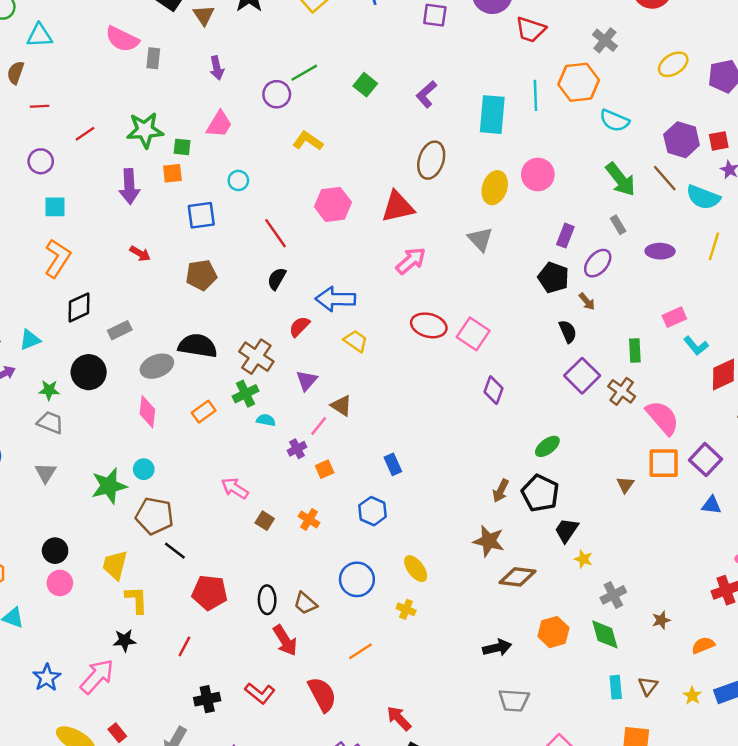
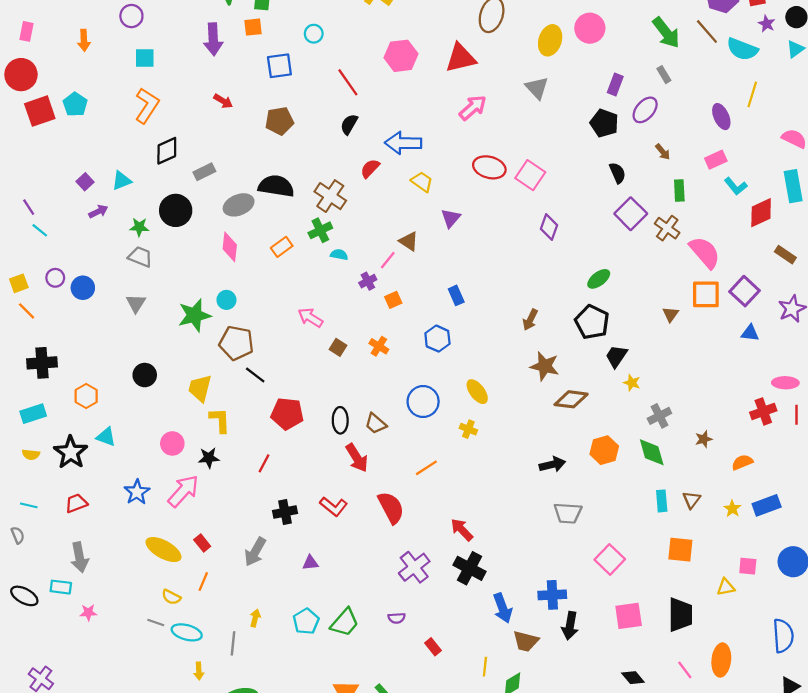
purple ellipse: (660, 251) -> (721, 117), moved, turned 65
brown arrow: (587, 301) -> (663, 152), moved
purple triangle: (307, 381) -> (451, 218), moved
brown arrow: (501, 491) -> (530, 320), moved
pink circle: (60, 583) -> (172, 443), moved

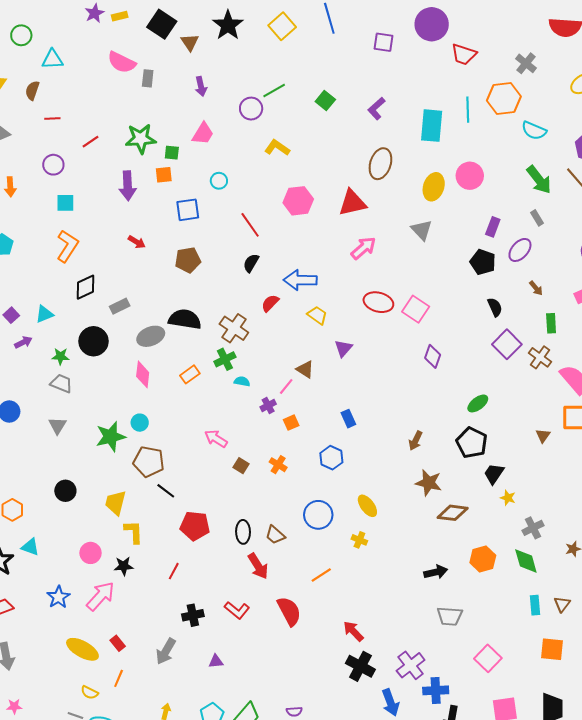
purple cross: (414, 567) -> (411, 665), moved

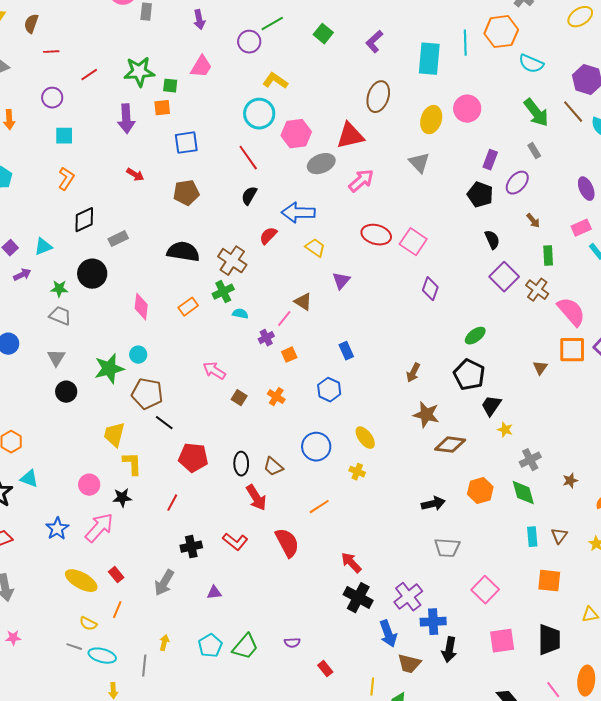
cyan circle: (219, 181) -> (259, 114), moved, size x1.8
orange L-shape: (67, 246) -> (66, 179), size x0.7
gray ellipse: (151, 336) -> (321, 164), moved
black circle: (65, 491) -> (66, 392), moved

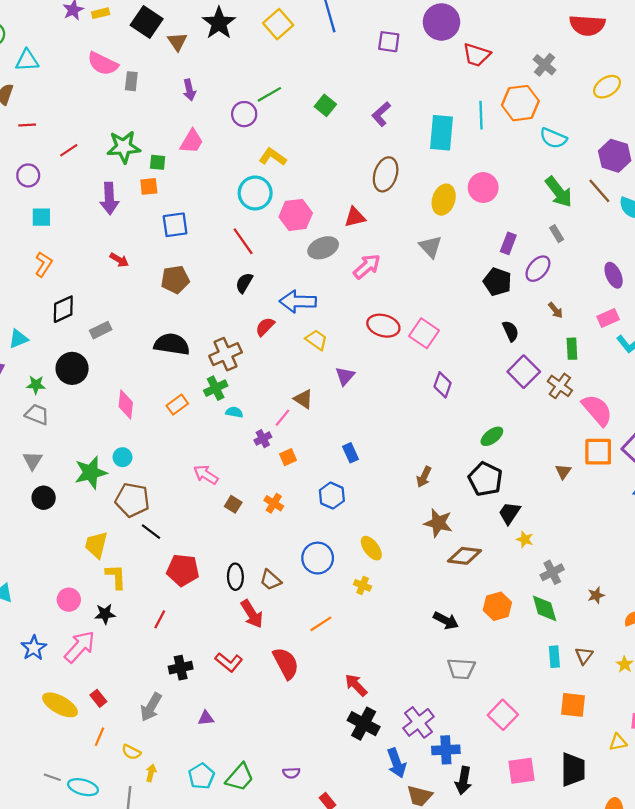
red triangle: (350, 136) -> (355, 217), size x0.7
brown cross: (232, 261) -> (226, 354), turned 32
black arrow: (433, 504) -> (446, 621), turned 40
yellow semicircle: (88, 624) -> (131, 752), moved

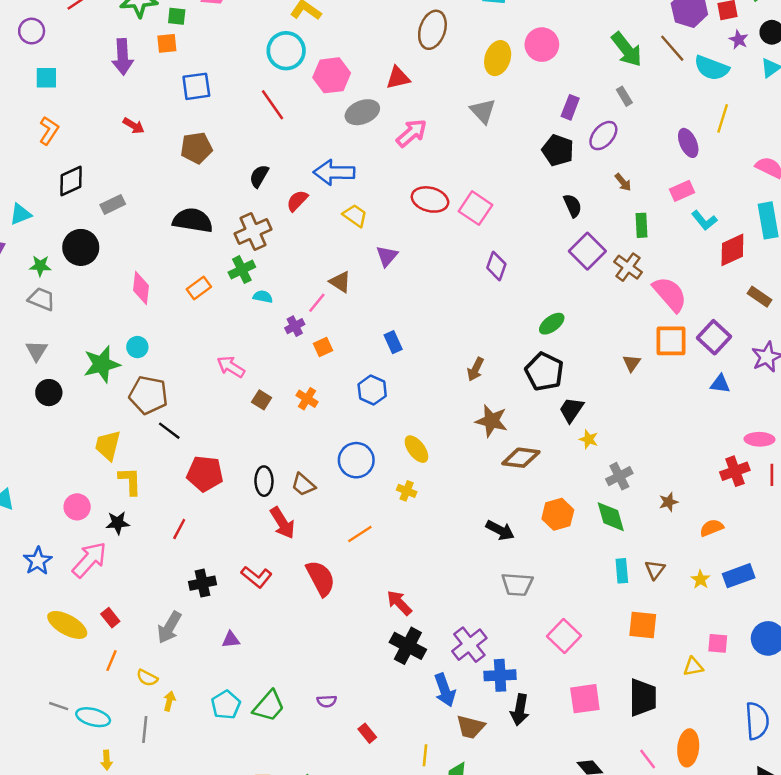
black semicircle: (244, 283) -> (259, 176), moved

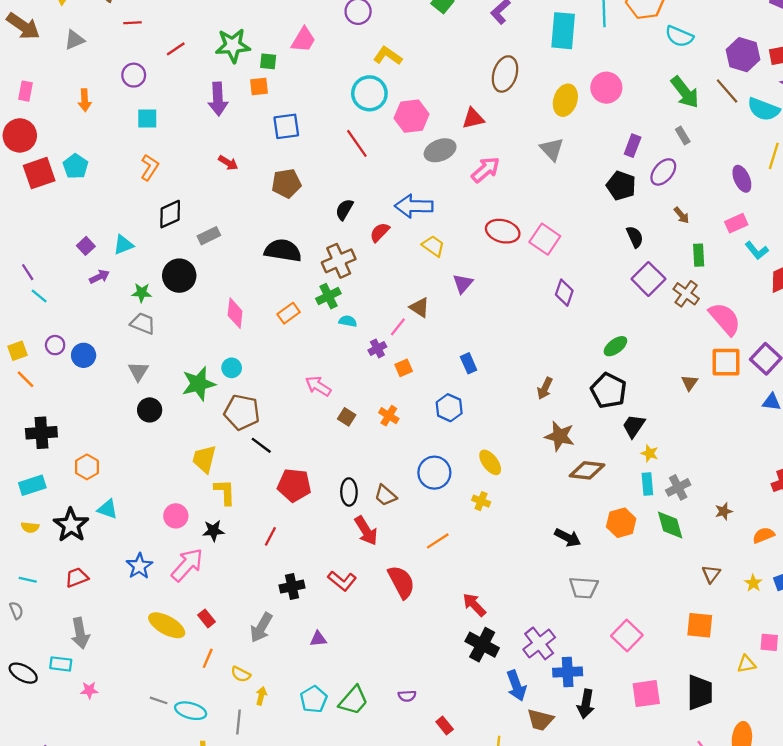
cyan rectangle: (622, 571) -> (647, 484), moved

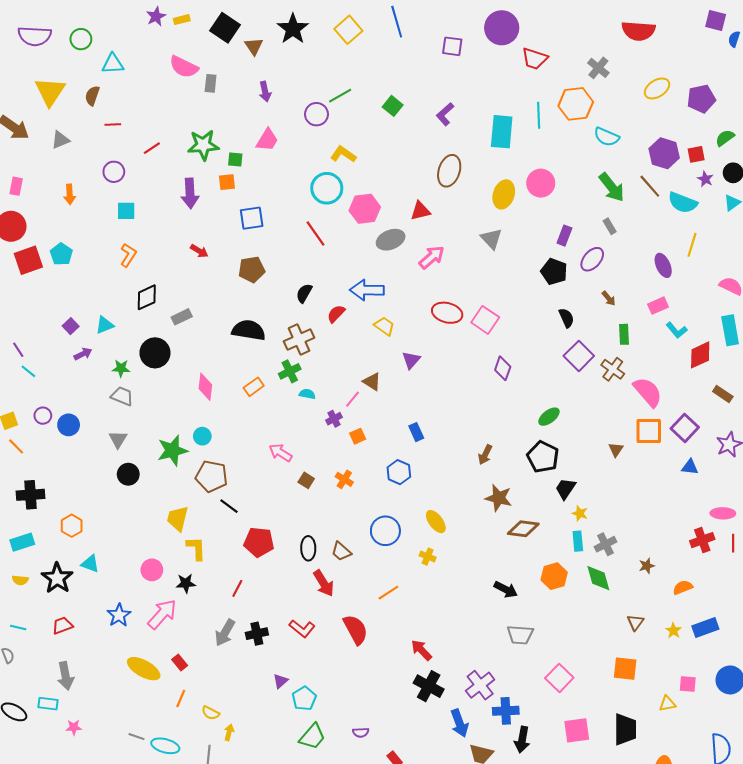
gray arrow: (261, 628) -> (225, 633), moved
purple triangle: (318, 639) -> (280, 681), turned -35
cyan pentagon: (314, 699) -> (304, 698), moved

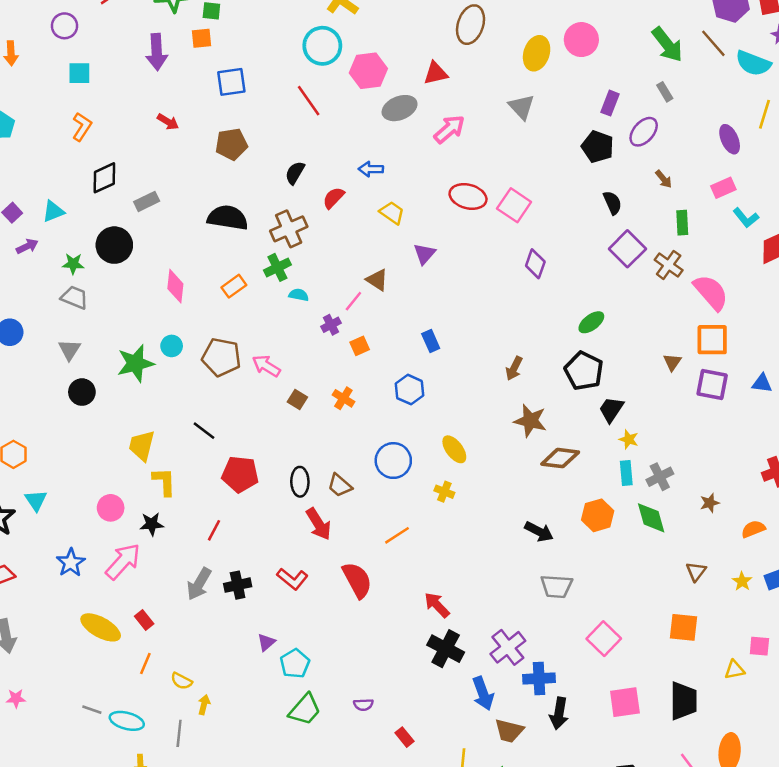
blue arrow: (367, 290) -> (371, 169), size x0.6
purple square: (685, 428) -> (712, 385), moved, turned -32
brown pentagon: (212, 476) -> (221, 357), moved
cyan triangle: (90, 564) -> (36, 500), turned 36

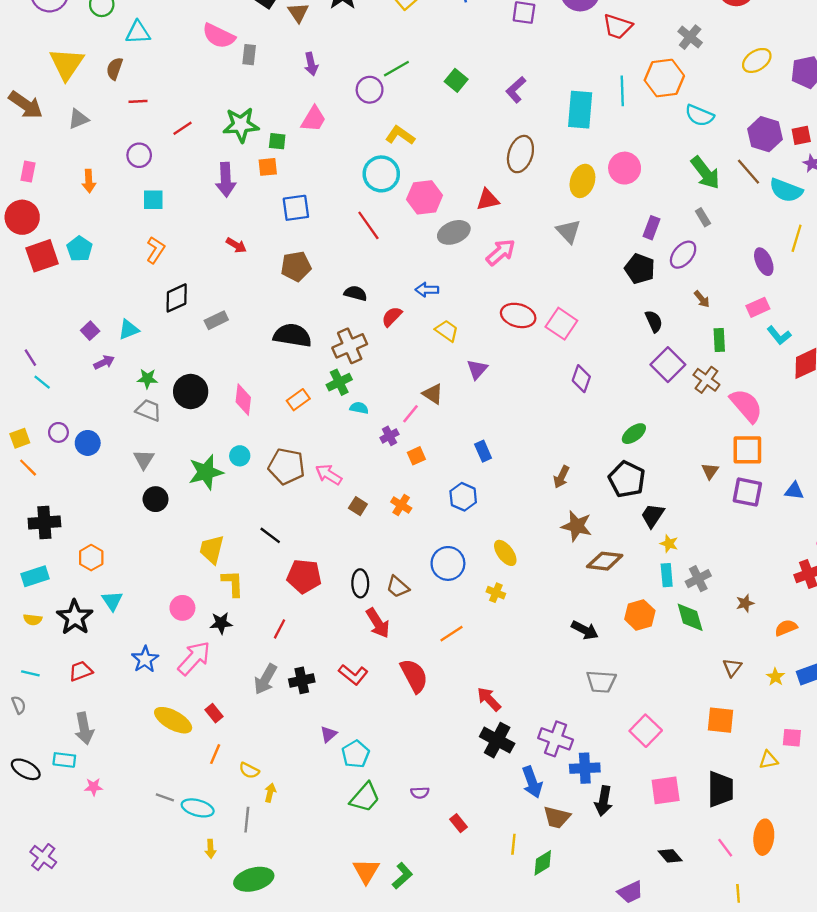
black semicircle: (295, 173) -> (356, 293), turned 75
black circle: (114, 245) -> (191, 391), moved
purple cross: (508, 647) -> (556, 739), turned -32

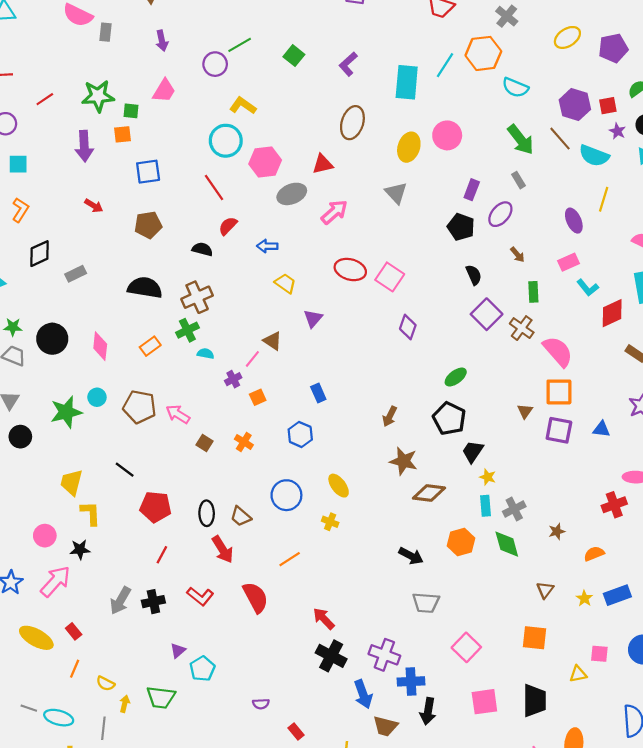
cyan line: (622, 91) -> (445, 65), turned 35
red semicircle: (392, 317) -> (228, 226), moved
red line: (280, 629) -> (162, 555), moved
green trapezoid: (365, 797) -> (161, 697), moved, turned 56

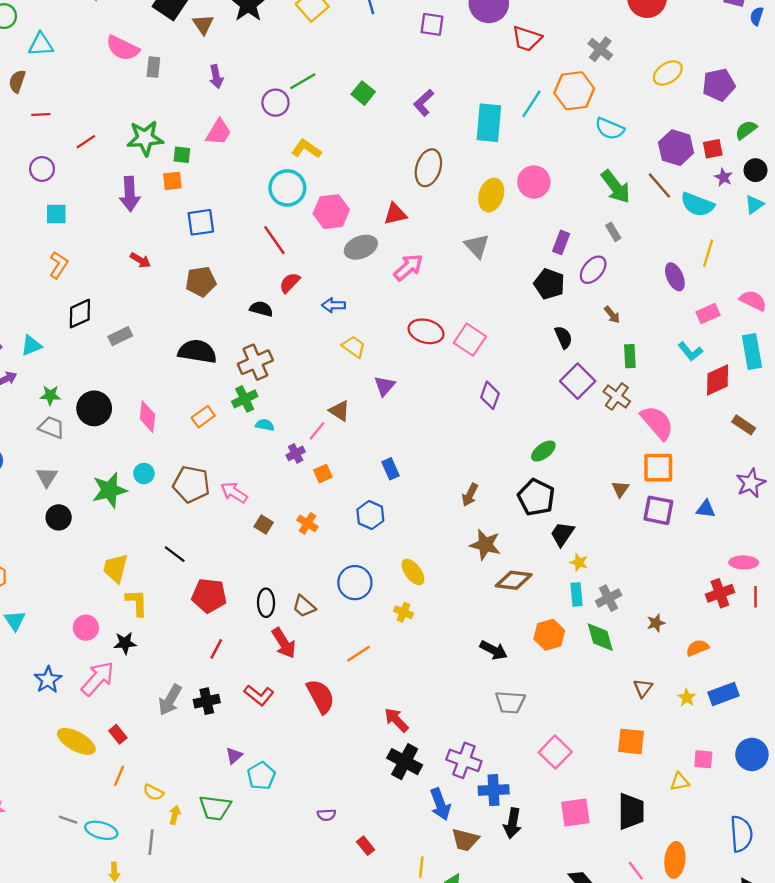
pink rectangle: (568, 262) -> (708, 314), moved

